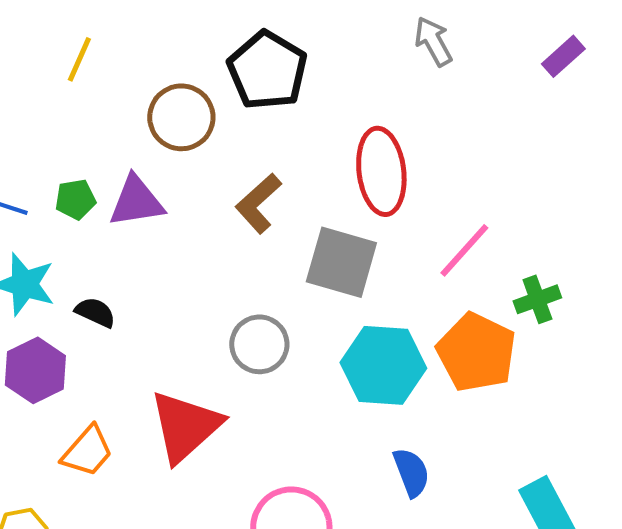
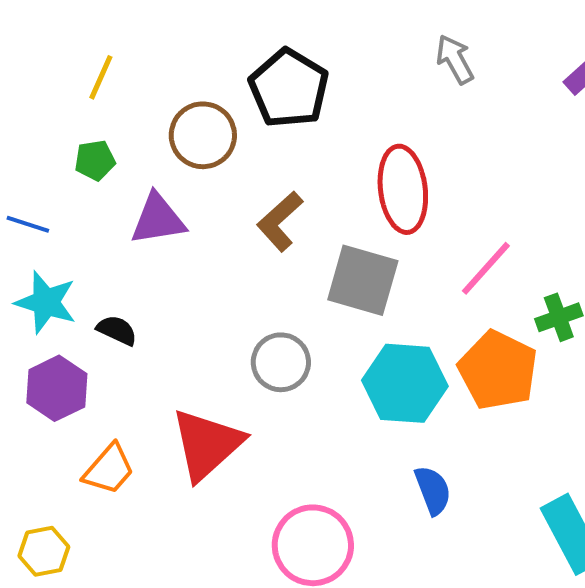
green pentagon: (75, 199) -> (95, 160), moved

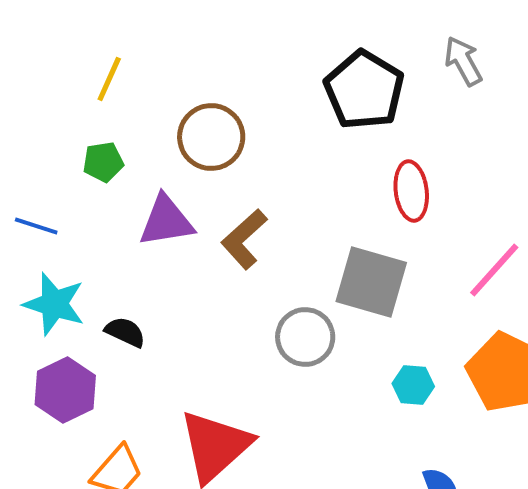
black pentagon: (289, 88) -> (364, 90), moved
red ellipse: (403, 189) -> (411, 191), size x0.7
brown L-shape: (280, 221) -> (244, 239), moved
gray circle: (281, 362) -> (305, 337), moved
cyan hexagon: (405, 383) -> (413, 385), size x0.5

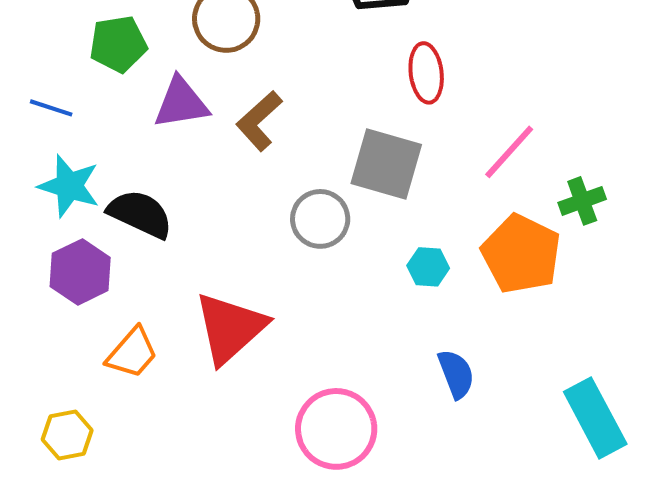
green pentagon: (103, 162) -> (118, 44), size x1.4
black semicircle: (125, 332) -> (140, 214), size x1.6

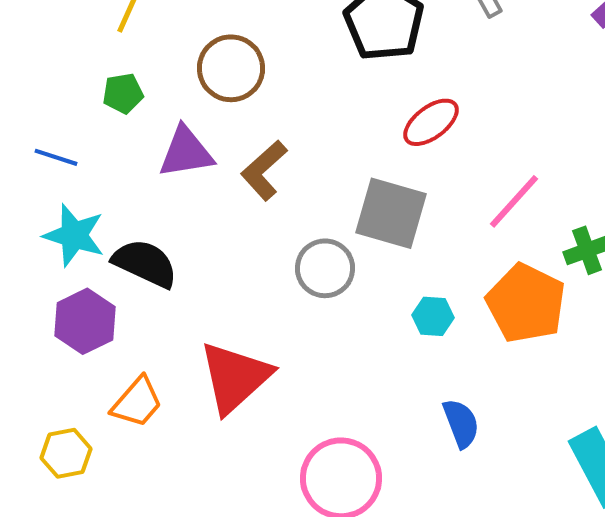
green pentagon: (118, 44) -> (123, 93), size x0.7
red ellipse: (426, 73) -> (431, 122), turned 60
yellow hexagon: (67, 435) -> (66, 453), moved

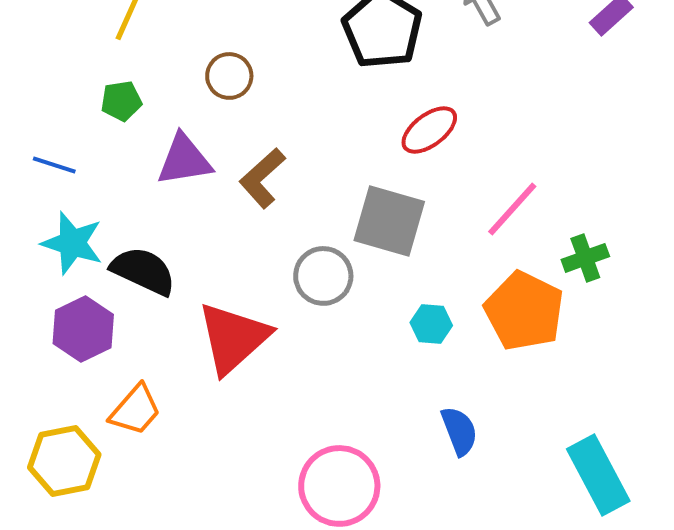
brown circle: (231, 68) -> (229, 76), size x0.7
red triangle: (235, 377) -> (233, 338), moved
yellow hexagon: (66, 453) -> (64, 461), size x1.4

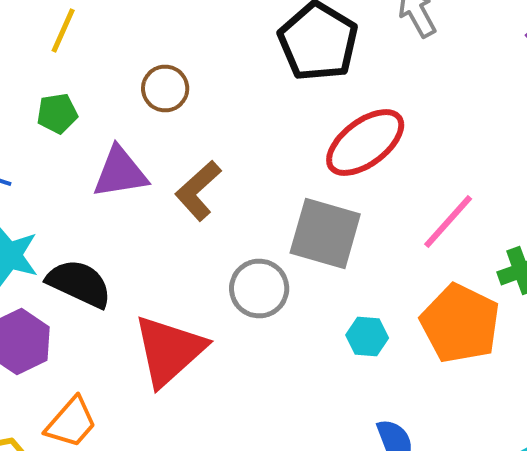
red ellipse: (429, 130) -> (365, 142), size x1.4

